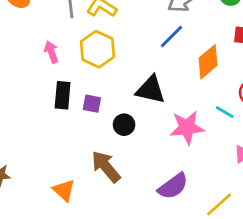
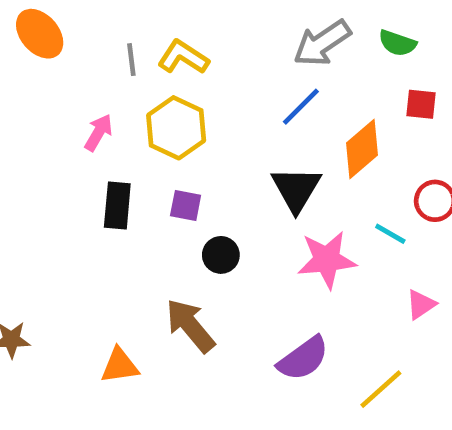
pink arrow: (51, 52) -> (98, 133), turned 50
black triangle: (151, 90) -> (296, 189), moved, turned 48
purple square: (92, 104) -> (186, 206), moved
orange triangle: (64, 190) -> (120, 366), turned -50

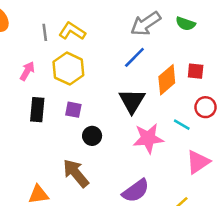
red square: (421, 104) -> (196, 71), moved
pink triangle: (421, 304) -> (198, 162), size x1.5

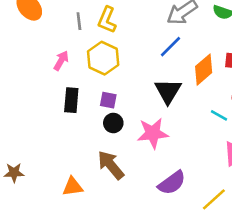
yellow L-shape: (72, 31) -> (107, 20), turned -100
black circle: (92, 136) -> (113, 123), moved
pink star: (148, 138) -> (153, 133), moved

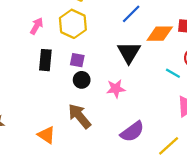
orange diamond: (204, 70) -> (160, 34), turned 40
pink star: (153, 133) -> (116, 89), size x0.7
orange triangle: (73, 187) -> (46, 135), turned 42

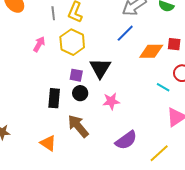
black triangle: (129, 52) -> (100, 68), moved
black rectangle: (45, 60) -> (54, 98), moved

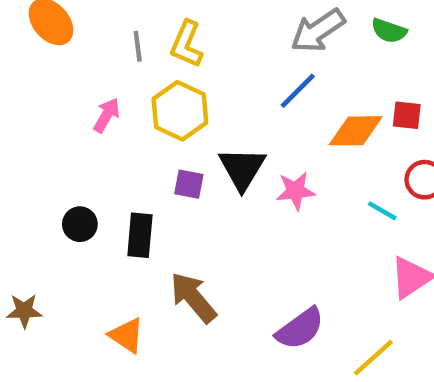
black circle: (80, 93) -> (80, 224), moved
pink star: (111, 101) -> (296, 191), moved

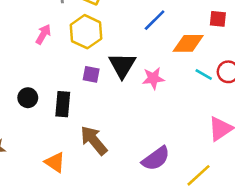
red square: (407, 115) -> (218, 19), moved
cyan line: (382, 211) -> (204, 74), moved

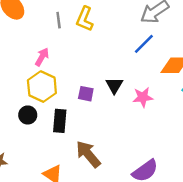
yellow hexagon: (86, 32) -> (42, 87), moved
black triangle: (122, 65) -> (114, 85), size x0.7

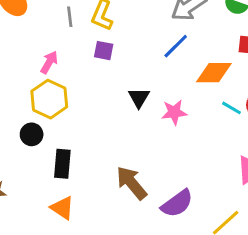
purple square: (86, 94) -> (104, 51), moved
black rectangle: (60, 121) -> (62, 164), moved
brown arrow: (88, 154) -> (132, 183), moved

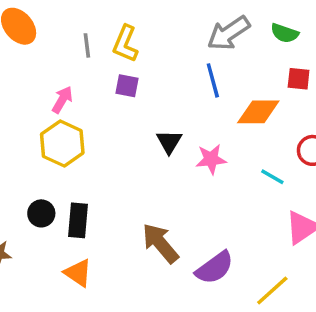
blue line: (176, 46) -> (213, 80), turned -60
cyan line: (232, 108) -> (272, 177), moved
black circle: (32, 134) -> (41, 213), moved

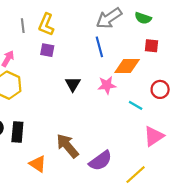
pink star: (211, 159) -> (107, 85), moved
orange triangle: (78, 273) -> (38, 164), moved

